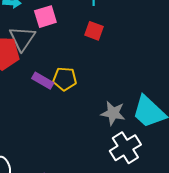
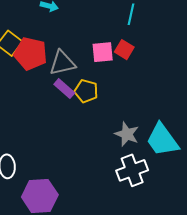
pink square: (45, 17) -> (103, 52), moved
gray triangle: (22, 38) -> (62, 63), moved, turned 32

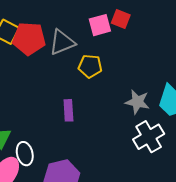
purple rectangle: (64, 89) -> (68, 110), moved, turned 55

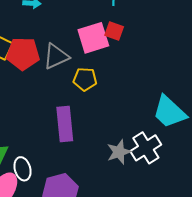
pink square: (100, 25) -> (93, 38), size x1.4
gray star: (137, 102) -> (119, 152), moved, turned -30
purple rectangle: (68, 110) -> (65, 124), size x1.6

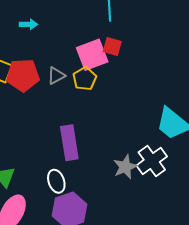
gray triangle: (56, 56) -> (56, 76), size x0.7
yellow pentagon: (85, 79) -> (85, 79), moved, turned -30
white ellipse: (23, 169) -> (56, 181), moved

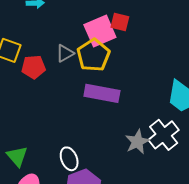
red pentagon: (23, 75) -> (33, 67), moved, size x0.7
yellow pentagon: (85, 79) -> (93, 55), size x1.4
purple rectangle: (69, 143) -> (102, 93), moved, turned -68

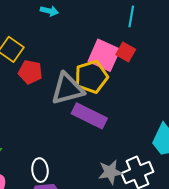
pink square: (100, 31) -> (104, 55), turned 32
gray triangle: (65, 53) -> (68, 89), moved, size x1.8

